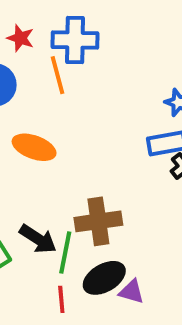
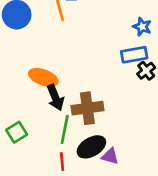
orange ellipse: (34, 147) -> (43, 77), moved
black arrow: (38, 239) -> (55, 97), moved, turned 35

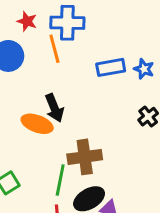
blue rectangle: (134, 55) -> (111, 67), moved
black arrow: (55, 97) -> (54, 108), moved

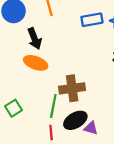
black arrow: (54, 108) -> (34, 39), moved

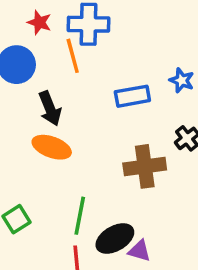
blue rectangle: (92, 20) -> (132, 96), moved
brown cross: (72, 88) -> (145, 166), moved

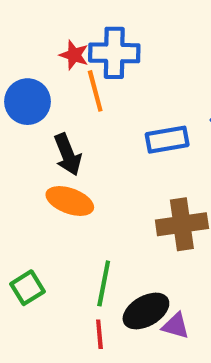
red star: (39, 22) -> (74, 55), moved

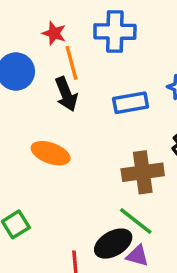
blue cross: (114, 53) -> (115, 32), moved
black arrow: (68, 154) -> (66, 94), moved
green line: (104, 283) -> (136, 221), moved, turned -63

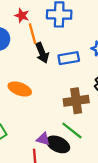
black arrow: (66, 94) -> (42, 53), moved
black ellipse: (113, 244) -> (58, 144), turned 55
purple triangle: (137, 256) -> (43, 139), moved

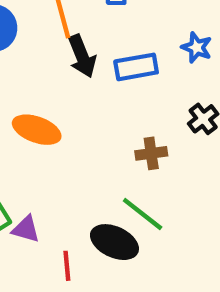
brown cross: (76, 101) -> (151, 153), size x0.6
purple triangle: (43, 139) -> (26, 229), moved

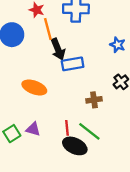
blue rectangle: (136, 67) -> (73, 64), moved
purple triangle: (26, 229) -> (33, 129), moved
red line: (67, 266) -> (67, 128), moved

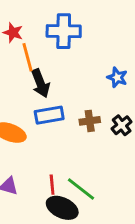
blue rectangle: (73, 64) -> (49, 115), moved
brown cross: (94, 100) -> (90, 121), moved

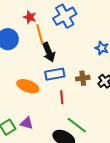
blue cross: (64, 31) -> (65, 16), turned -30
red line: (52, 185) -> (62, 97), moved

